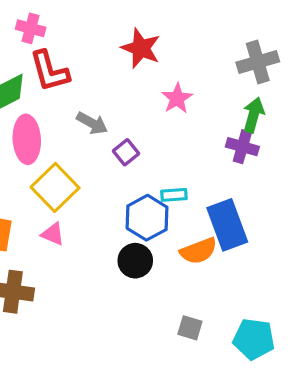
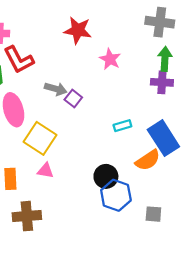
gray cross: (258, 62) -> (160, 22), turned 36
purple square: (126, 152) -> (73, 98), moved
blue hexagon: (147, 218) -> (116, 195), moved

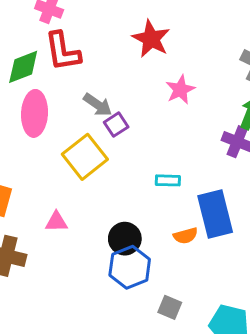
yellow square: (40, 138) -> (85, 157), moved
orange semicircle: (148, 160) -> (186, 236), size x0.7
pink triangle: (45, 171) -> (56, 222), moved, turned -30

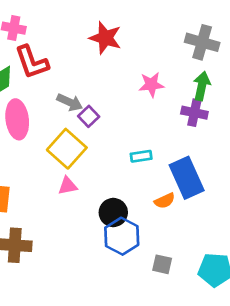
pink star: (180, 90) -> (151, 85), moved, turned 30
pink triangle: (56, 222) -> (68, 186), moved

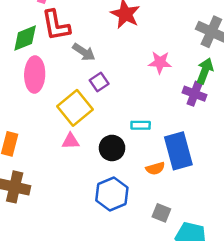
gray arrow: (70, 102) -> (84, 52), moved
black circle: (113, 213) -> (112, 148), moved
gray square: (162, 264) -> (161, 213), moved

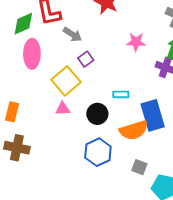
orange semicircle: (155, 168) -> (134, 130), size x1.8

